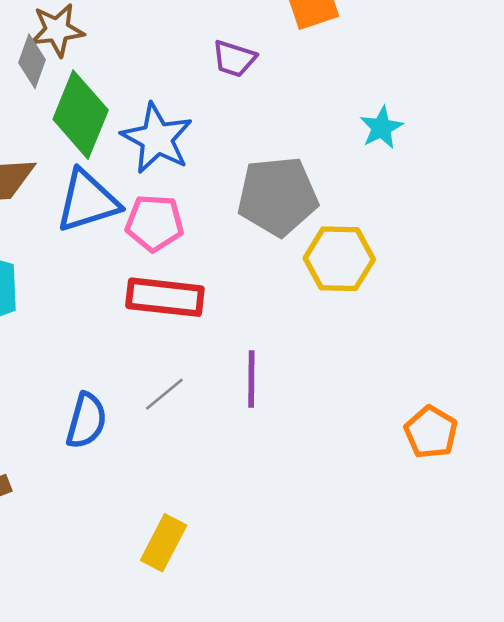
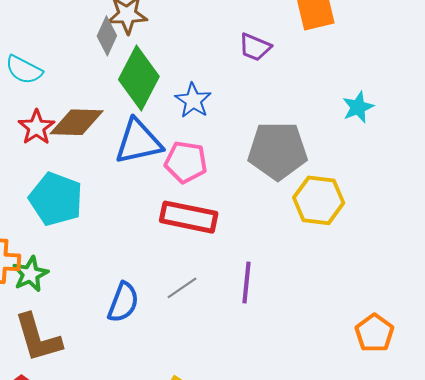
blue star: (157, 138) -> (193, 100), size x0.7

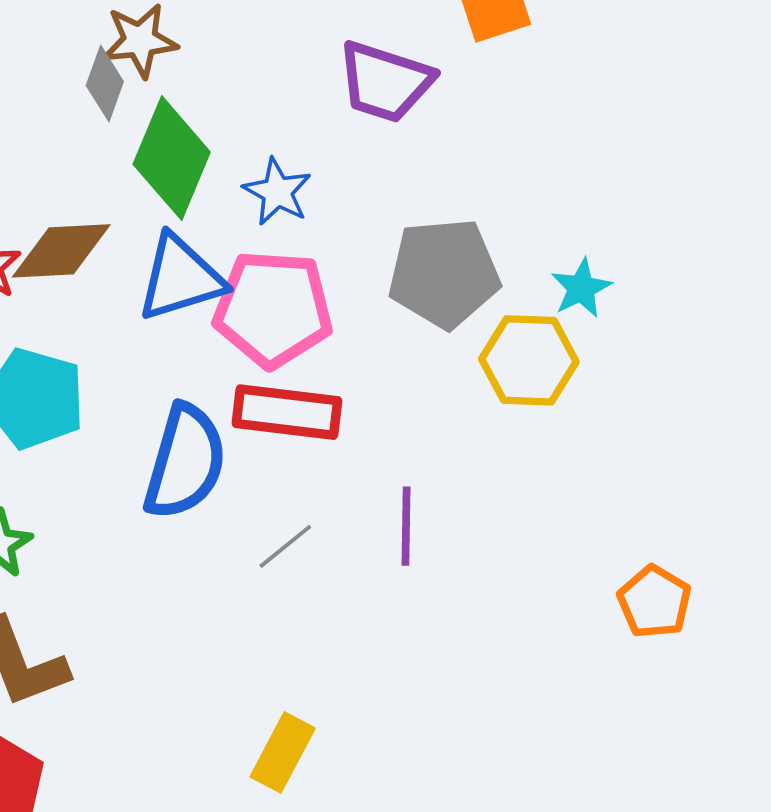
purple trapezoid: (255, 47) -> (385, 82), size x1.6
cyan star: (358, 107) -> (581, 288), moved
pink pentagon: (186, 162) -> (273, 309), size x1.5
blue semicircle: (123, 302) -> (185, 462), moved, size x1.5

